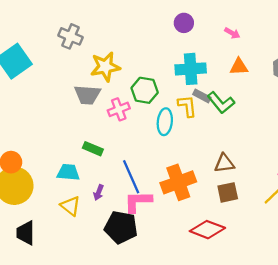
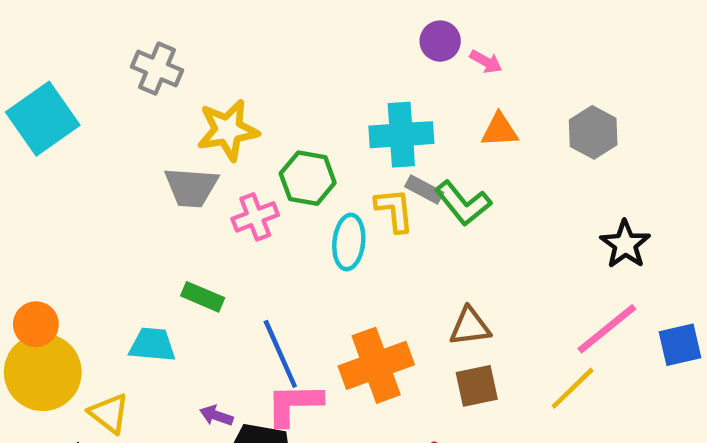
purple circle: (184, 23) -> (440, 41), moved
purple arrow: (99, 192) -> (216, 416), moved, turned 88
yellow triangle: (70, 206) -> (109, 413), moved

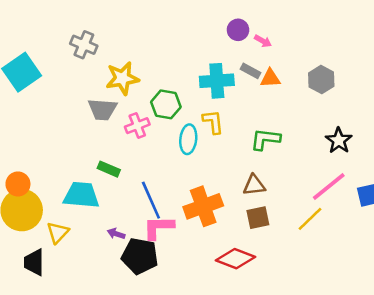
gray rectangle: (424, 189) -> (250, 71), moved
green L-shape: (463, 203) -> (265, 139), moved, turned 136
cyan trapezoid: (152, 345) -> (81, 195), size x1.4
yellow triangle: (109, 413) -> (58, 232), turned 35

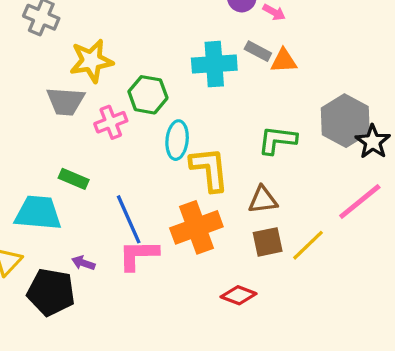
gray hexagon: (321, 80) -> (345, 121), moved, size x1.4
yellow L-shape: (213, 122) -> (209, 169), moved, size x1.4
yellow line: (310, 219) -> (308, 245), moved
black pentagon: (140, 256) -> (51, 292), moved
red diamond: (235, 259) -> (239, 295), size x0.7

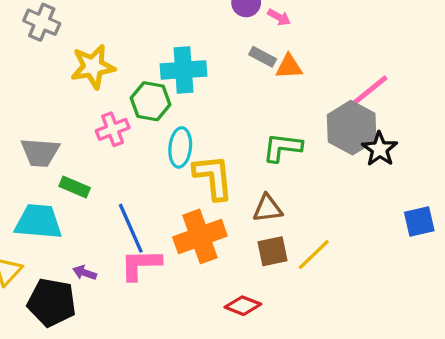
cyan cross: (214, 64) -> (183, 70), moved
gray trapezoid: (66, 101) -> (40, 152), moved
pink line: (360, 202) -> (366, 93), moved

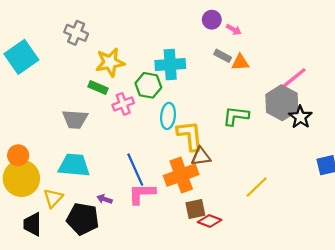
green rectangle: (75, 187) -> (98, 88), moved
brown triangle: (268, 208) -> (201, 156), moved
brown square: (272, 251) -> (195, 209), moved

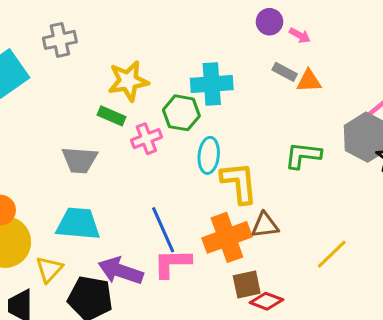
gray cross: (76, 33) -> (60, 40), moved, turned -35
brown triangle: (201, 156) -> (265, 225), moved
purple arrow: (105, 199) -> (121, 271), size x2.0

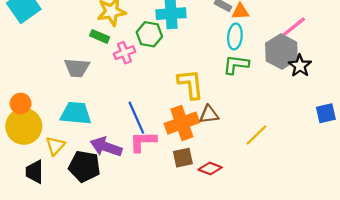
cyan ellipse: (209, 155) -> (235, 36), moved
brown square: (247, 284) -> (183, 158), moved

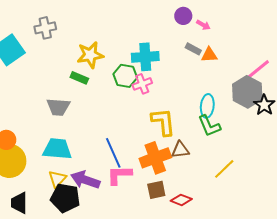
cyan ellipse: (235, 36) -> (207, 106), moved
pink cross: (124, 53) -> (142, 84), moved
green L-shape: (236, 65) -> (209, 126), moved, turned -120
yellow triangle: (55, 146) -> (57, 179), moved

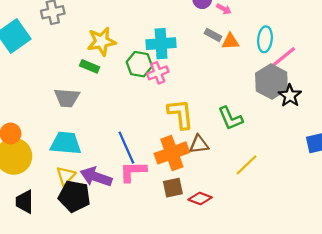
cyan ellipse: (207, 106) -> (265, 39), moved

